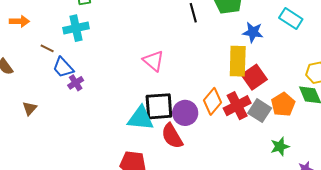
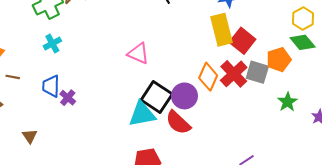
cyan cross: (76, 28) -> (52, 43), size x0.7
brown line: (47, 48) -> (13, 77), moved
blue trapezoid: (63, 67) -> (51, 86), turned 60
orange pentagon: (283, 104) -> (279, 59), turned 30
black square: (159, 106) -> (157, 97), turned -36

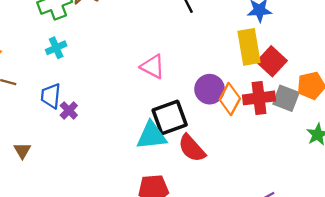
red cross: (234, 74) -> (259, 98), turned 32
purple circle: (184, 96) -> (210, 89), moved
black square: (157, 97) -> (170, 117), turned 32

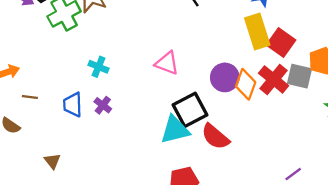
cyan cross: (56, 48) -> (98, 67), moved, turned -36
red cross: (259, 98) -> (274, 79), turned -36
purple cross: (69, 110) -> (103, 105), moved

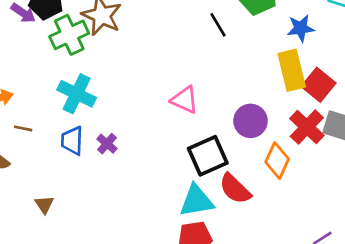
cyan cross: (98, 67) -> (77, 94), moved, size x1.6
orange diamond: (246, 84) -> (277, 161), moved
cyan triangle: (175, 130) -> (196, 201), moved

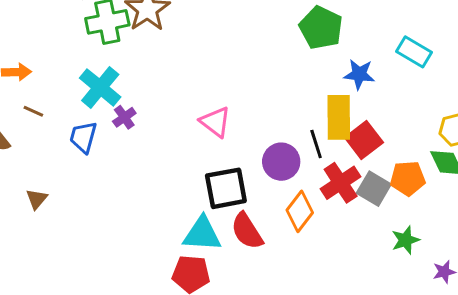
black line: (218, 25) -> (316, 144), moved
purple cross: (107, 144) -> (124, 117), moved

